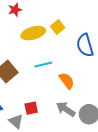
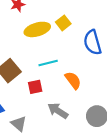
red square: (31, 108) -> (35, 87), moved
gray arrow: (66, 109) -> (58, 111), moved

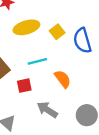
yellow square: (63, 23) -> (57, 32), moved

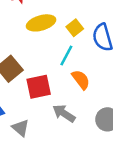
cyan line: (37, 61) -> (66, 55), moved, turned -48
red square: (24, 86) -> (39, 87), size x1.5

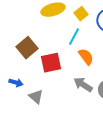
gray arrow: (64, 113) -> (83, 85), moved

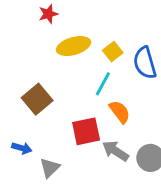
red square: (51, 63) -> (86, 131), moved
gray triangle: (36, 97) -> (50, 168), turned 35

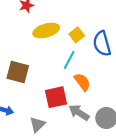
brown square: (37, 99) -> (18, 72), turned -35
gray triangle: (50, 168) -> (37, 125), moved

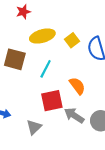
cyan line: (69, 60) -> (46, 69), moved
brown square: (18, 72) -> (15, 59), moved

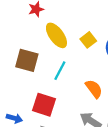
yellow ellipse: (42, 36) -> (56, 35), turned 70
red square: (52, 101) -> (44, 105), moved, turned 30

